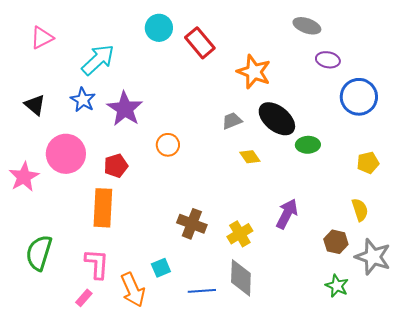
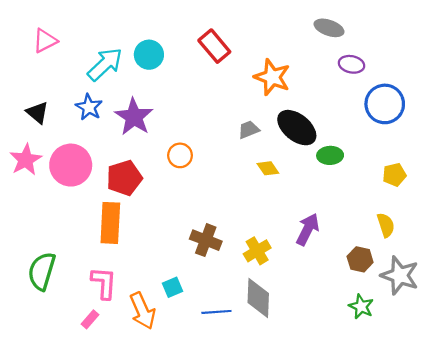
cyan circle: (159, 28) -> (149, 55), moved
red pentagon: (116, 166) -> (124, 178), size x1.4
pink star: (24, 177) -> (26, 160), moved

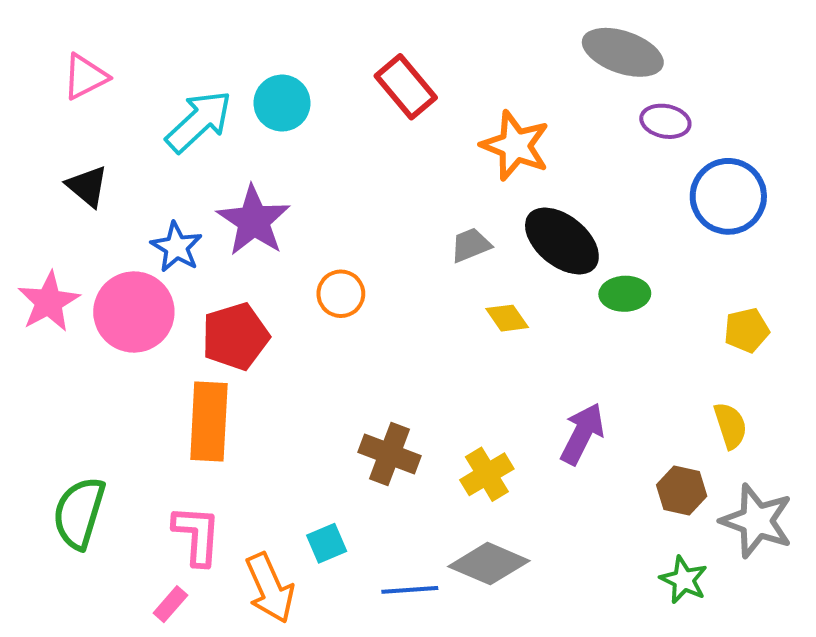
gray ellipse: (329, 28) -> (623, 52), size x1.4
blue star: (89, 107) -> (177, 247), moved
black triangle: (37, 113) -> (87, 186), moved
gray diamond: (258, 298) -> (489, 564), turned -69

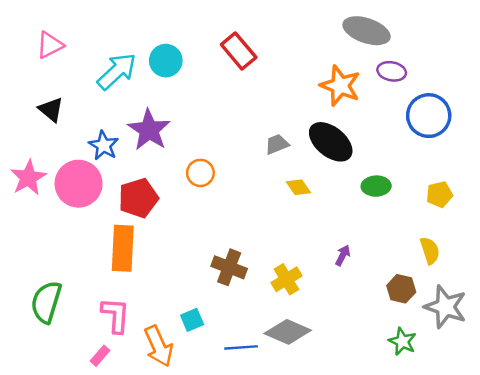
orange star: (515, 146) -> (340, 86), moved
green ellipse: (625, 294) -> (376, 186), moved
purple arrow: (582, 434) -> (343, 255), size x0.6

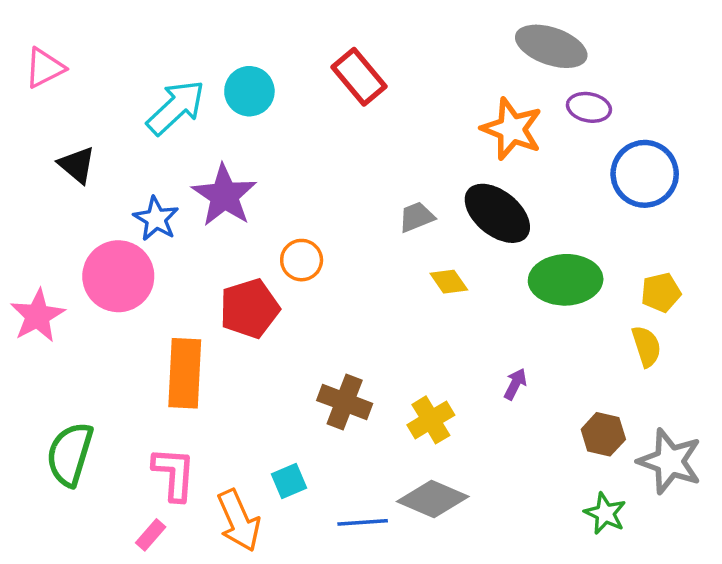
pink triangle: (50, 45) -> (45, 68), moved
pink star: (28, 178) -> (37, 316), moved
green ellipse: (376, 186) -> (566, 280), size x1.6
red pentagon: (138, 198) -> (249, 309), moved
yellow semicircle: (430, 251) -> (646, 346), moved

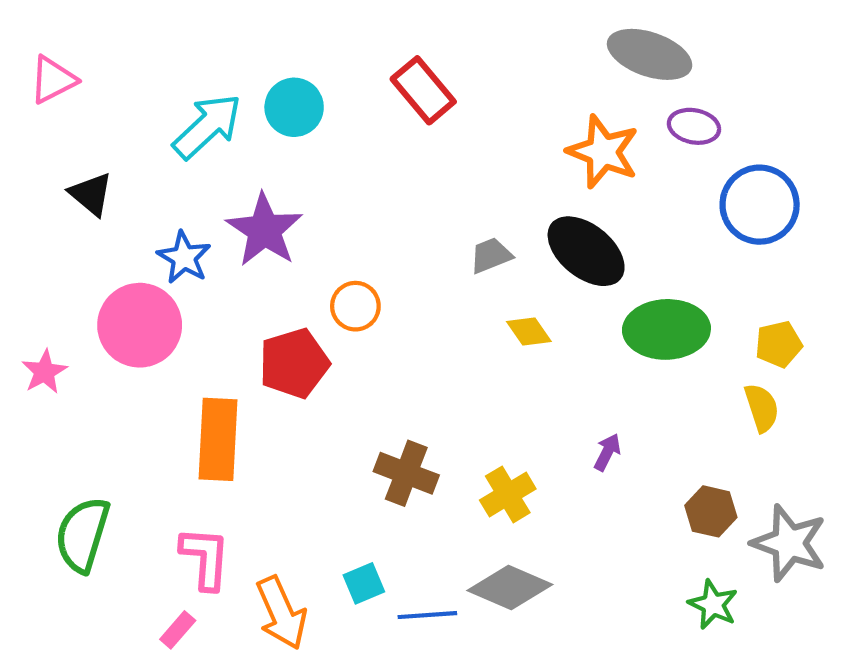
pink star: (37, 316) -> (44, 372), size x0.7
cyan square: (289, 481) -> (364, 583), moved

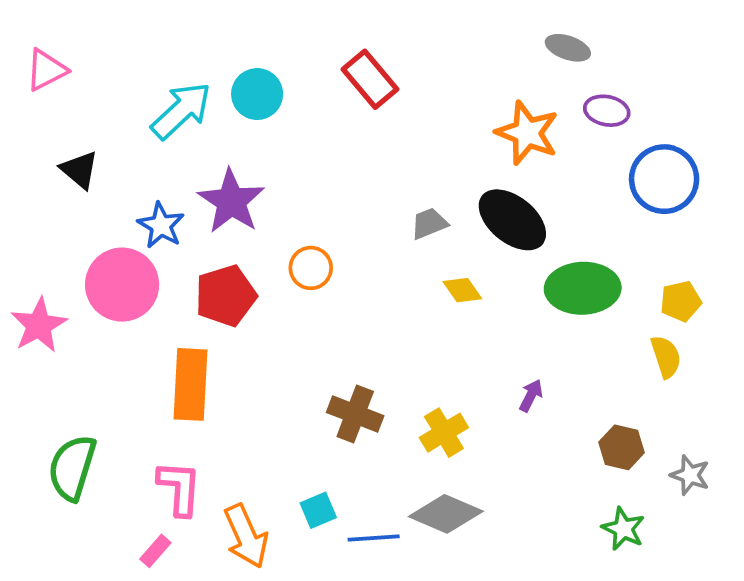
gray ellipse: (650, 54) -> (568, 48), size x0.6
red pentagon: (294, 363) -> (226, 296), moved
pink star: (44, 372) -> (39, 325), size x1.4
gray star: (789, 543) -> (690, 475), size x0.6

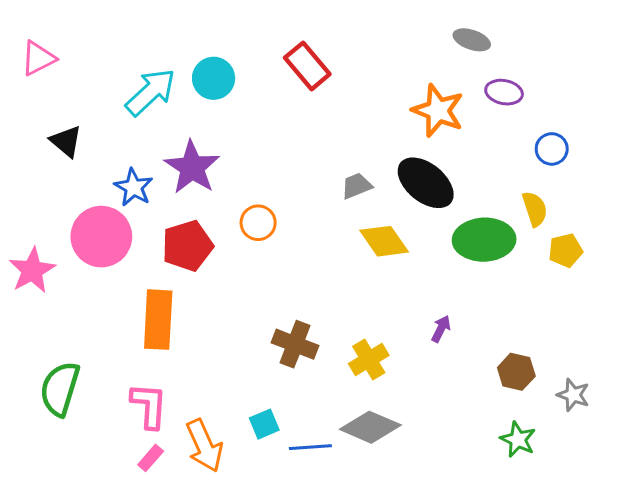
blue circle: (664, 179) -> (552, 149), size x0.6
yellow diamond: (462, 290) -> (384, 241), size x1.5
yellow semicircle: (666, 357) -> (535, 209), moved
pink rectangle: (155, 551) -> (151, 458), moved

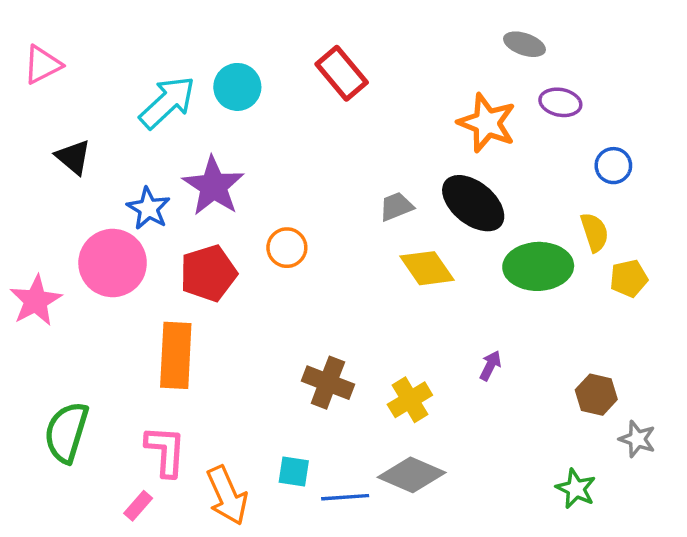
brown hexagon: (516, 372) -> (596, 395), moved
cyan square: (264, 424) -> (294, 472), turned 32
pink rectangle: (151, 458) -> (138, 506), moved

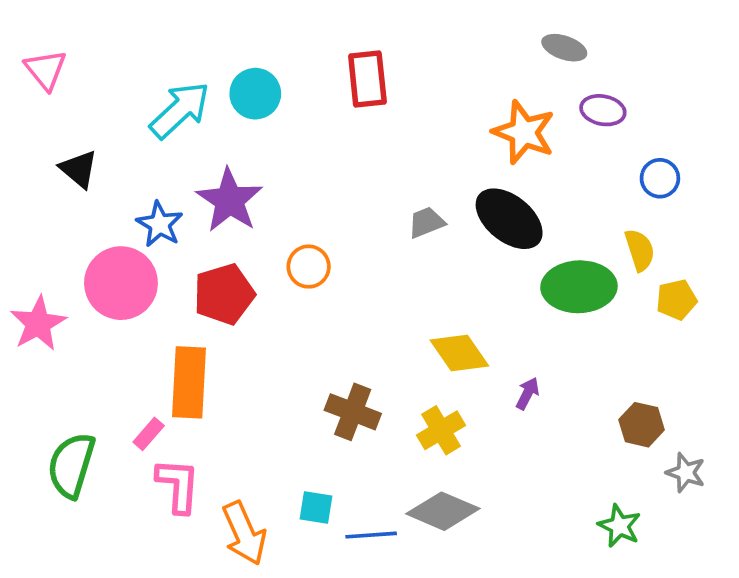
pink triangle: (42, 65) -> (46, 70), turned -42
red rectangle: (342, 73) -> (367, 79), turned 34
yellow diamond: (427, 268) -> (459, 353), moved
pink rectangle: (138, 506) -> (149, 434), moved

